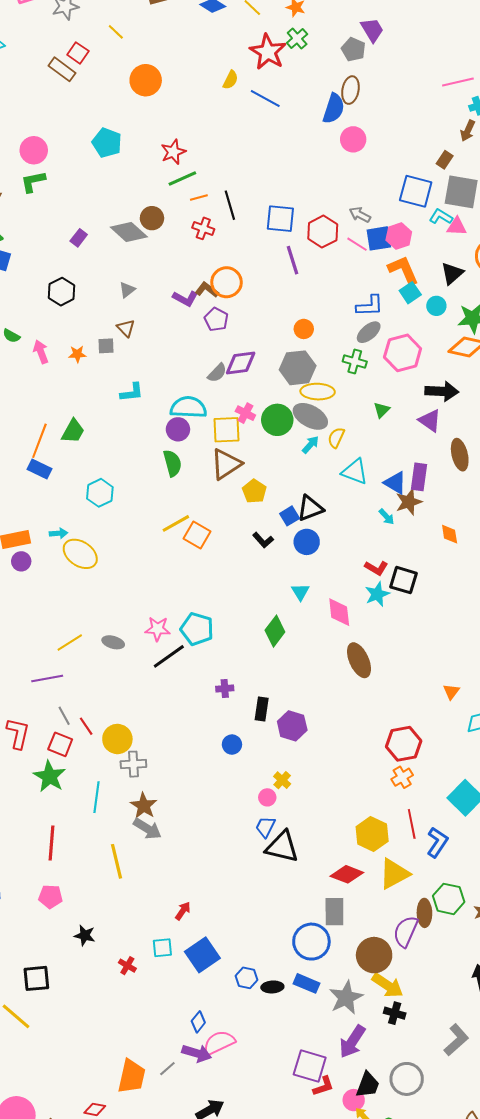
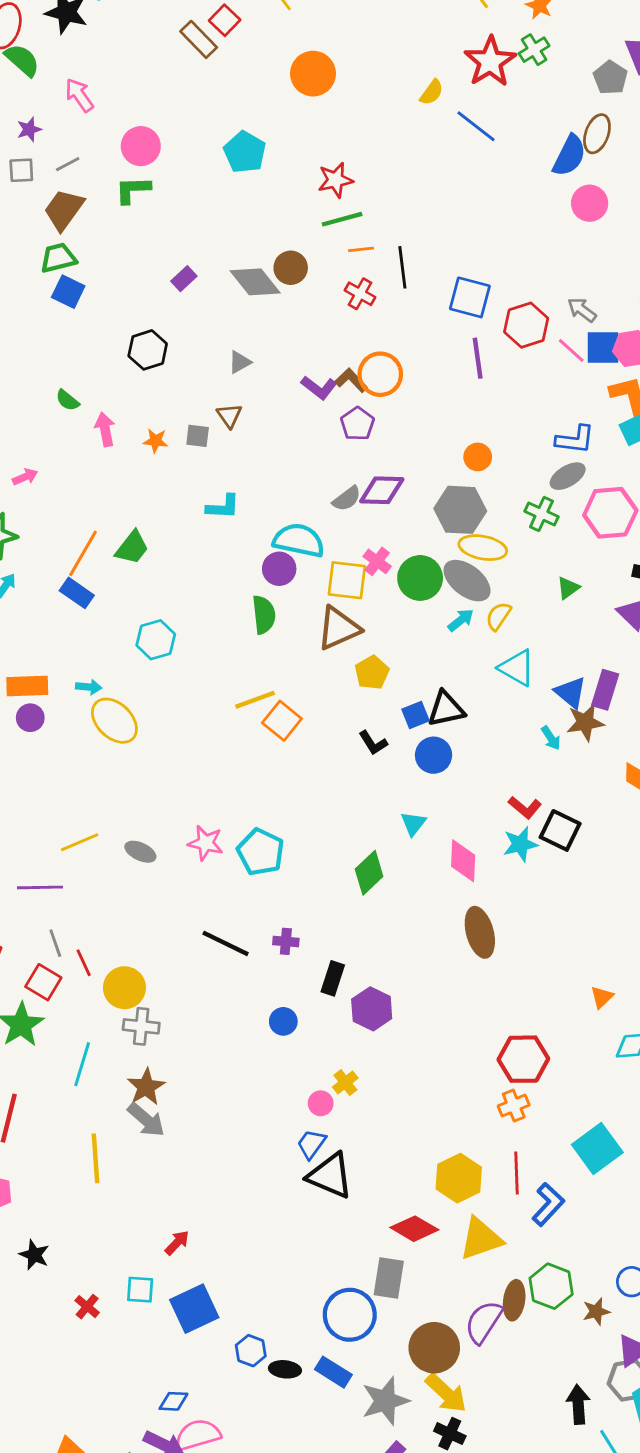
black line: (169, 656) -> (226, 943), moved, turned 52
blue diamond: (198, 1022) -> (173, 1401), turned 45

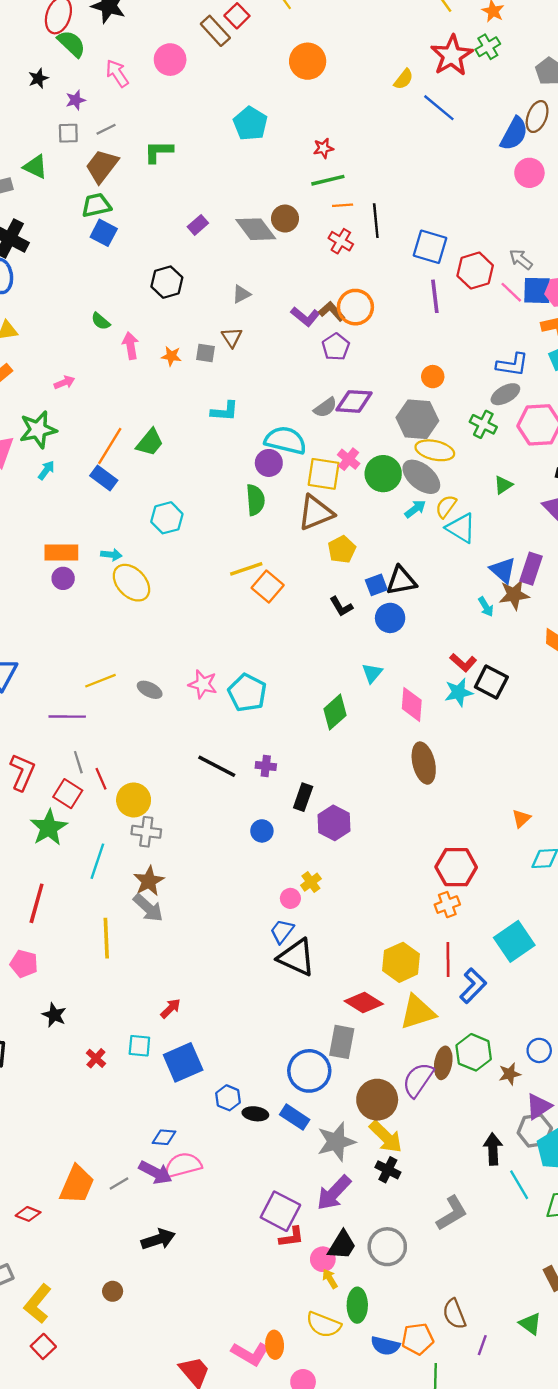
pink circle: (141, 146) -> (170, 60), moved
red star: (335, 180) -> (323, 148), size x0.7
cyan triangle: (517, 668) -> (461, 528), moved

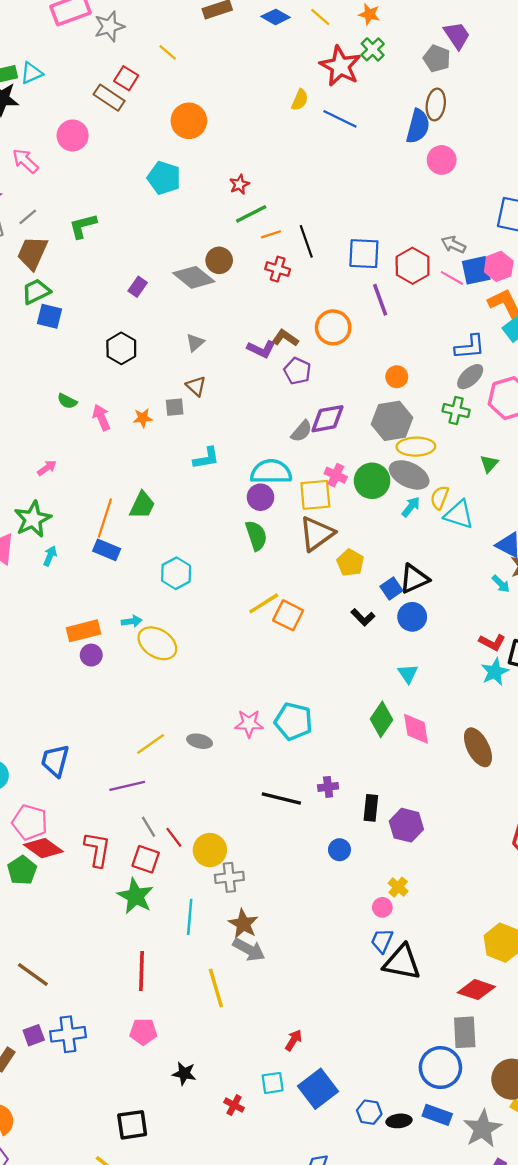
orange circle: (308, 61) -> (189, 121), moved
orange circle: (355, 307) -> (333, 327), moved
pink diamond: (412, 704) -> (416, 729), moved

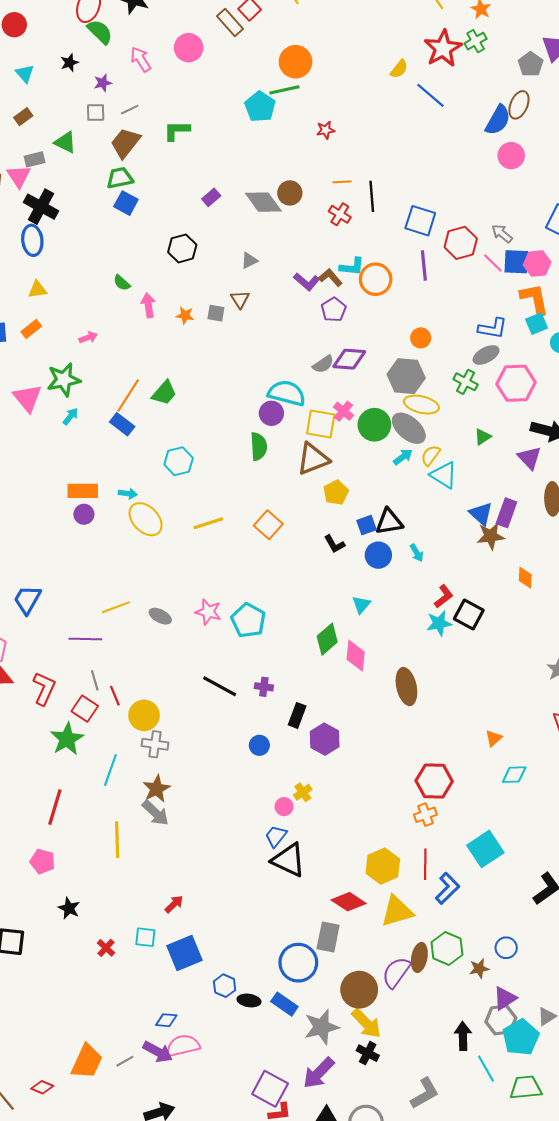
green line: (251, 214) -> (284, 90), moved
cyan L-shape: (206, 458) -> (352, 267), moved
cyan arrow: (501, 584) -> (417, 553), moved
yellow line: (264, 603) -> (208, 523), moved
red L-shape: (492, 642) -> (444, 596), turned -80

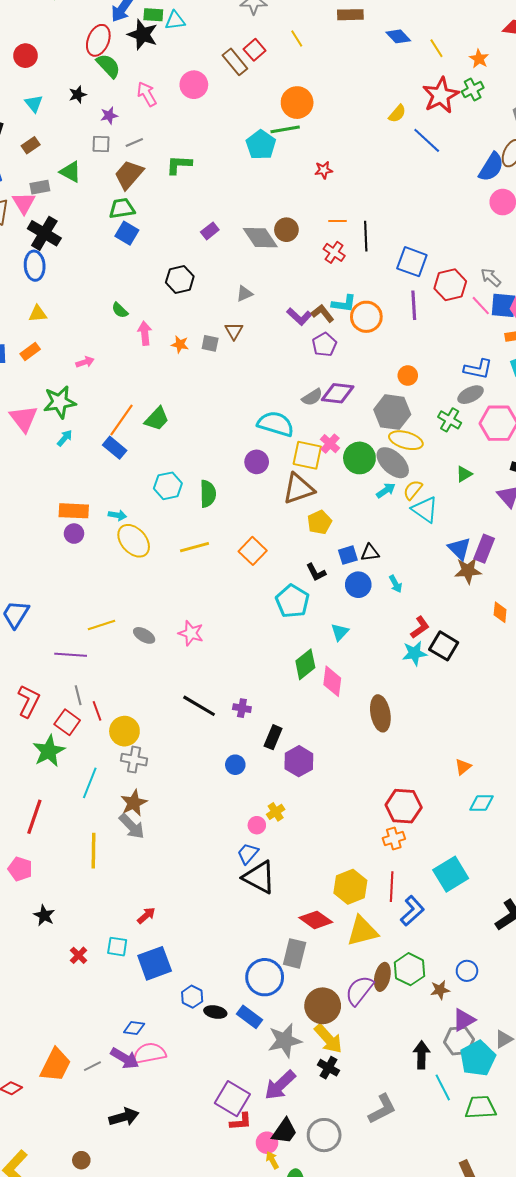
purple circle: (271, 413) -> (257, 462), moved
green semicircle: (259, 446) -> (208, 494), moved
black triangle: (389, 522) -> (370, 553), size x0.7
cyan pentagon: (248, 620) -> (292, 601), moved

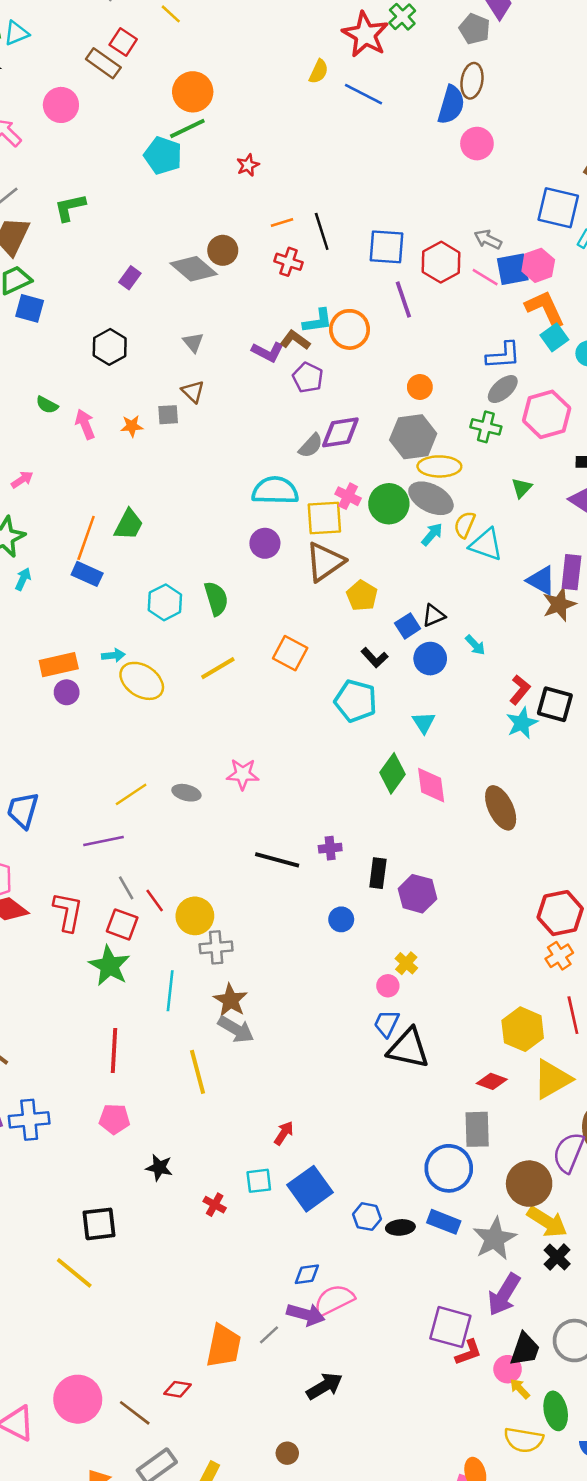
gray triangle: (244, 294) -> (193, 342), turned -30
red diamond: (316, 920) -> (492, 1081), size x0.7
black cross: (328, 1068) -> (557, 1257), turned 30

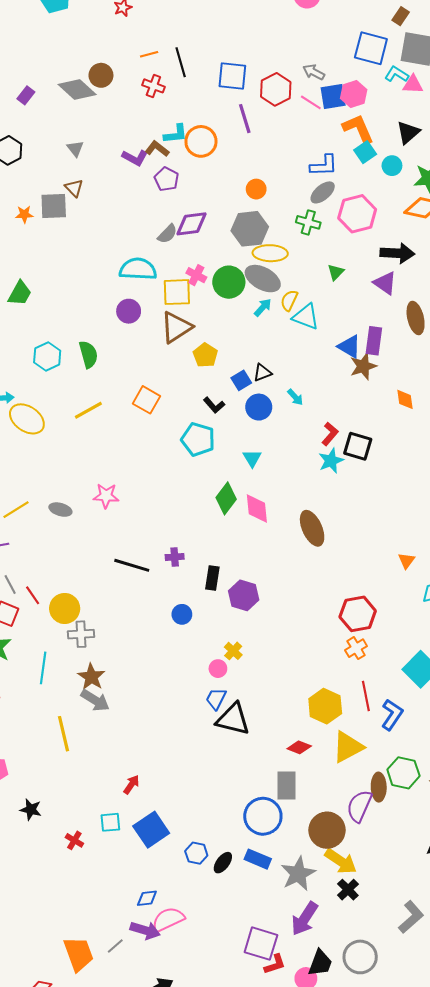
gray square: (168, 415) -> (54, 206), size x1.6
black ellipse: (400, 1227) -> (223, 863), turned -50
orange trapezoid: (224, 1346) -> (79, 954), turned -33

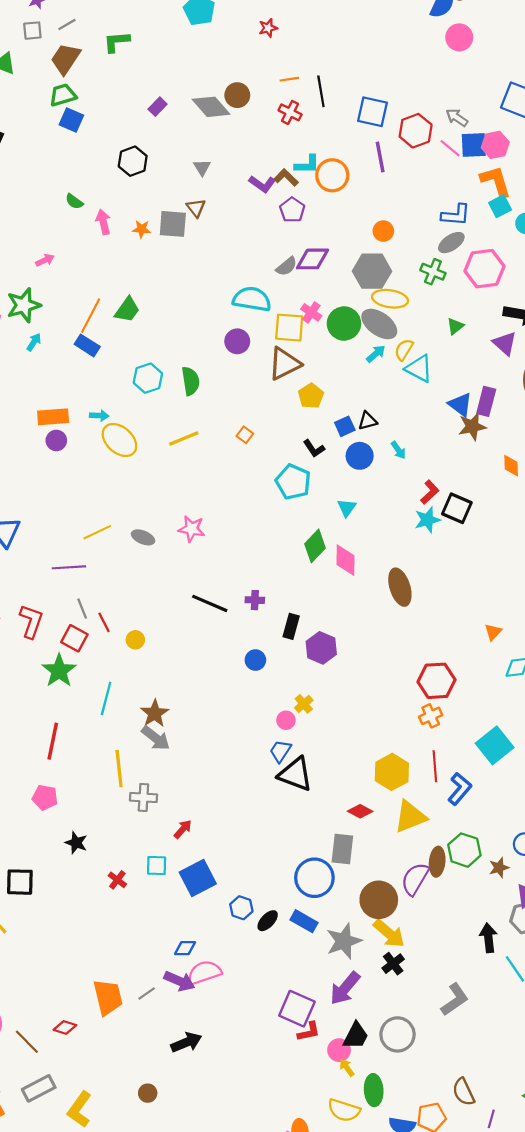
orange square: (147, 400) -> (245, 435), size x0.6
yellow circle: (65, 608) -> (135, 640), size x0.6
gray cross: (81, 634) -> (143, 798), moved

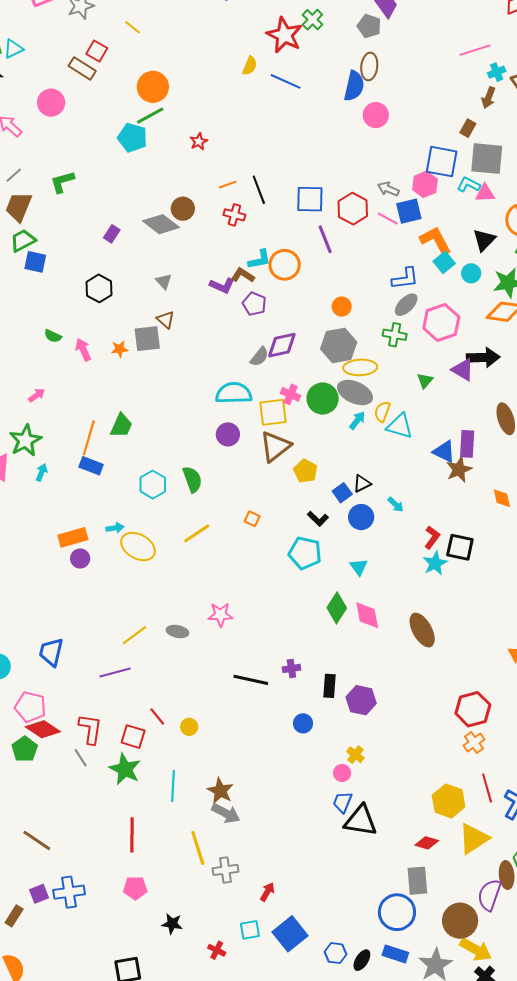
pink hexagon: (495, 145) -> (425, 184), moved
purple triangle: (505, 343) -> (463, 370), moved
gray line: (82, 609) -> (81, 758), moved

